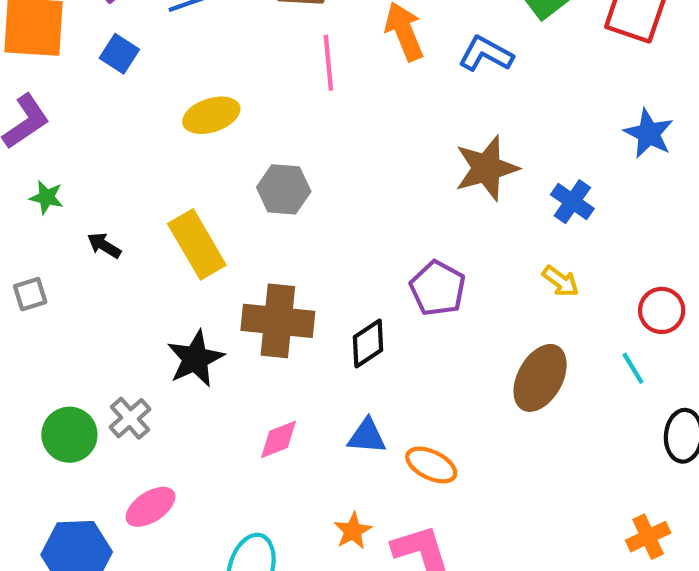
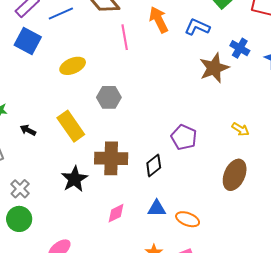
blue square: (119, 54) -> (28, 41), size x1.5
brown star: (487, 168) -> (214, 68), moved
blue cross: (572, 202) -> (240, 48), moved
gray cross: (130, 418) -> (20, 189), moved

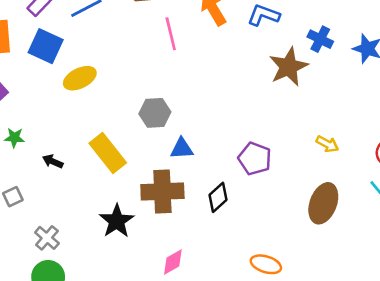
yellow ellipse: (73, 66) -> (80, 78), moved
blue triangle: (157, 208) -> (182, 149), moved

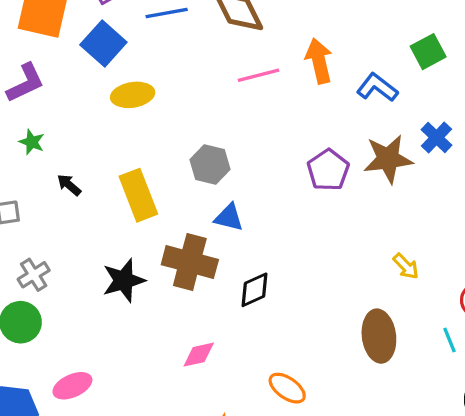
pink line: (171, 34) -> (258, 75), turned 72
purple pentagon: (255, 159) -> (328, 170), moved
brown ellipse: (323, 203) -> (379, 336), turned -45
pink diamond: (173, 262) -> (199, 355), moved

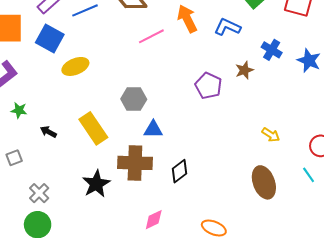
brown star: (388, 159) -> (244, 70), size x0.6

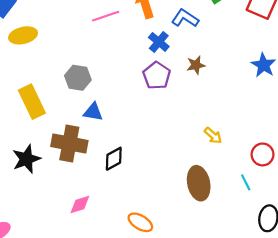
blue cross: (272, 50) -> (159, 42), moved

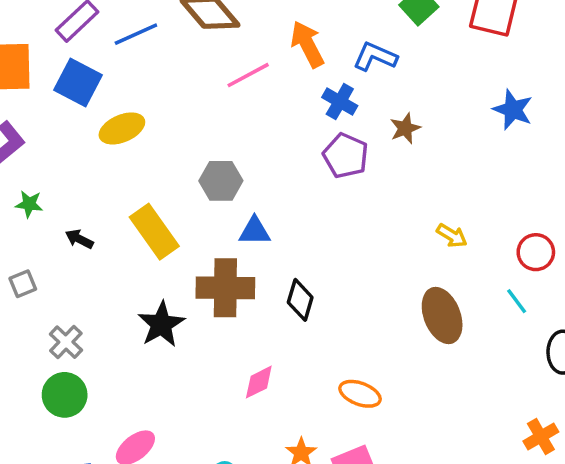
black diamond: (114, 159) -> (300, 300), turned -35

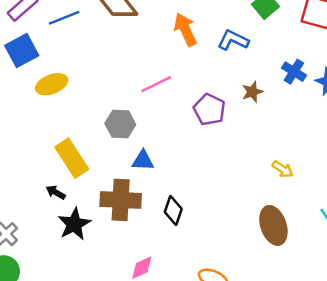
pink line: (248, 75) -> (156, 84), moved
blue square: (78, 83) -> (22, 50), turned 32
blue cross: (340, 102) -> (294, 72), moved
black arrow: (79, 239) -> (56, 192), moved

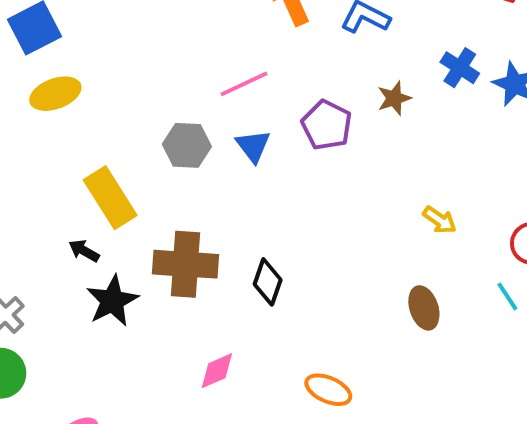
yellow ellipse: (52, 84) -> (55, 94), moved
blue triangle: (143, 161) -> (253, 146), moved, turned 50
brown ellipse: (273, 225) -> (424, 308), size x0.7

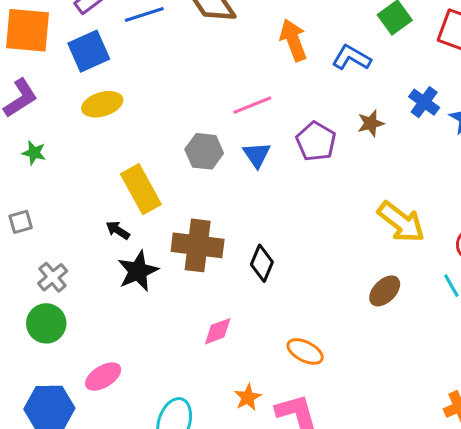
yellow arrow: (440, 220) -> (401, 222), size x1.8
brown ellipse: (424, 308) -> (385, 291), turned 60

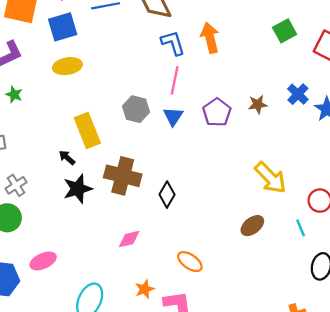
blue L-shape: (351, 58) -> (173, 43), moved, turned 36
pink line: (252, 105) -> (175, 80), turned -64

